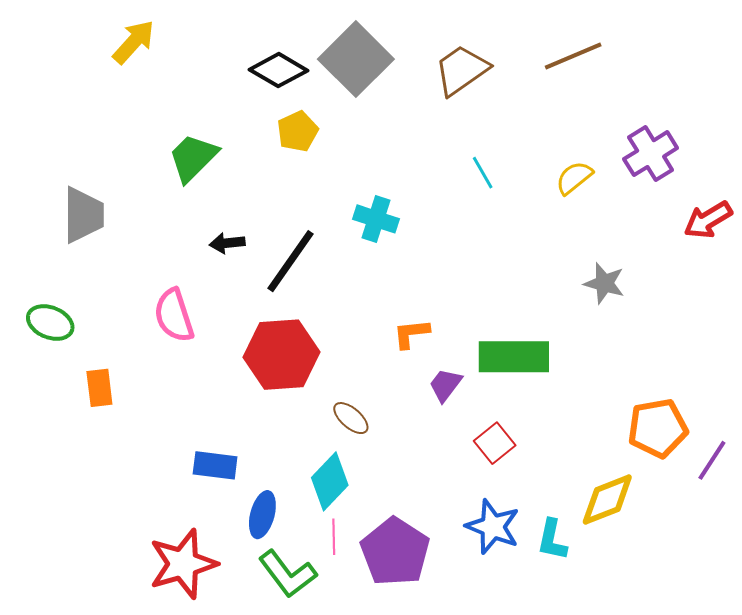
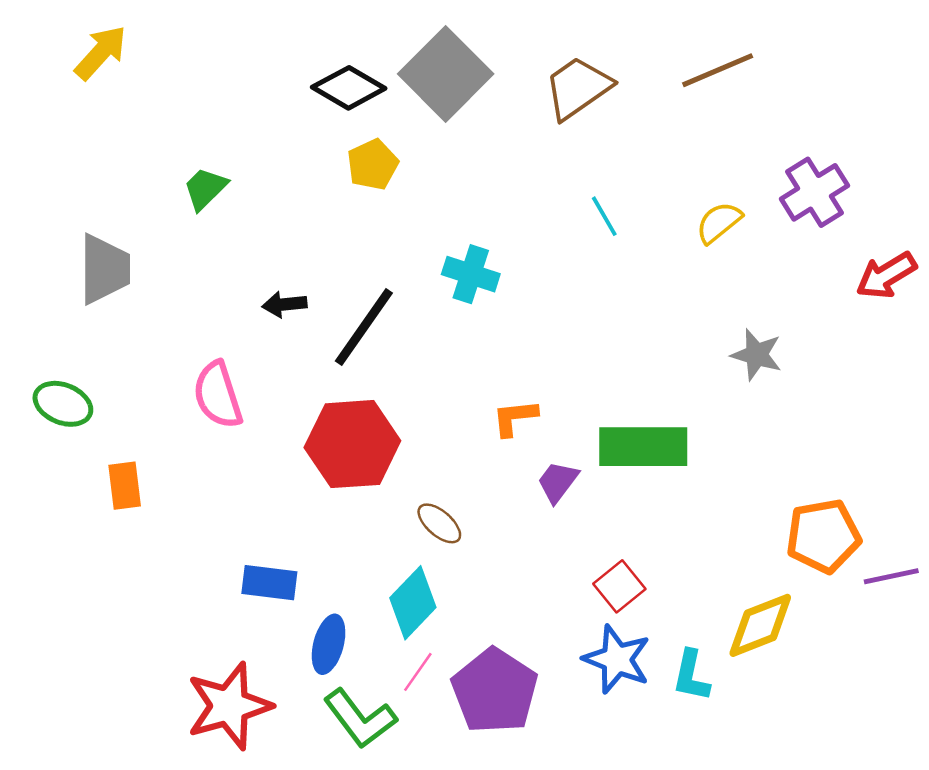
yellow arrow: (134, 42) -> (101, 53), moved
green trapezoid: (193, 158) -> (205, 189), moved, size x0.7
red square: (495, 443) -> (619, 586), moved
purple line: (712, 460) -> (891, 576), turned 45
pink line: (334, 537) -> (418, 672), turned 36

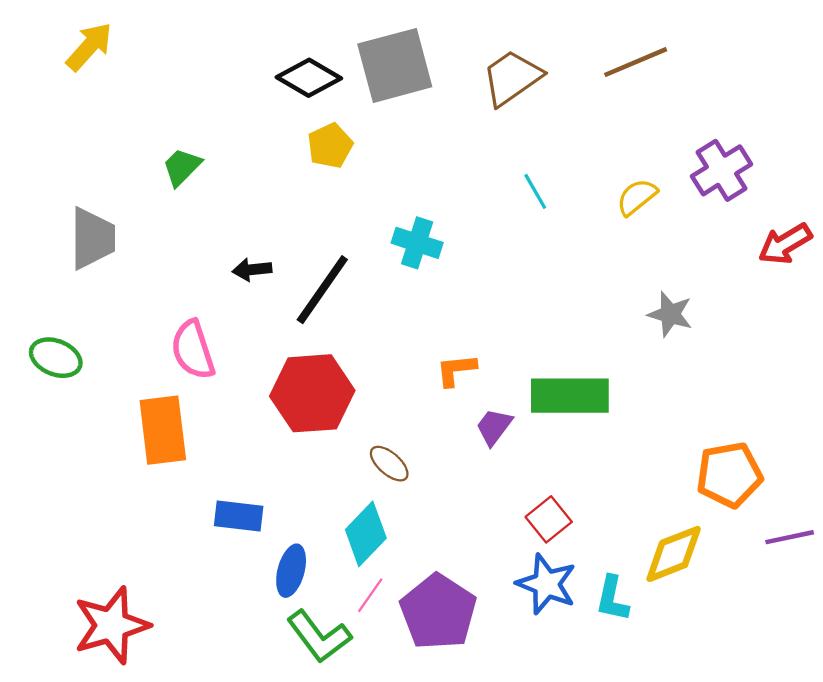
gray square: (446, 74) -> (395, 65), turned 30
orange rectangle: (125, 486) -> (163, 430), moved, size x1.6
purple line: (891, 576) -> (790, 537), moved
red star: (229, 706) -> (112, 625), moved

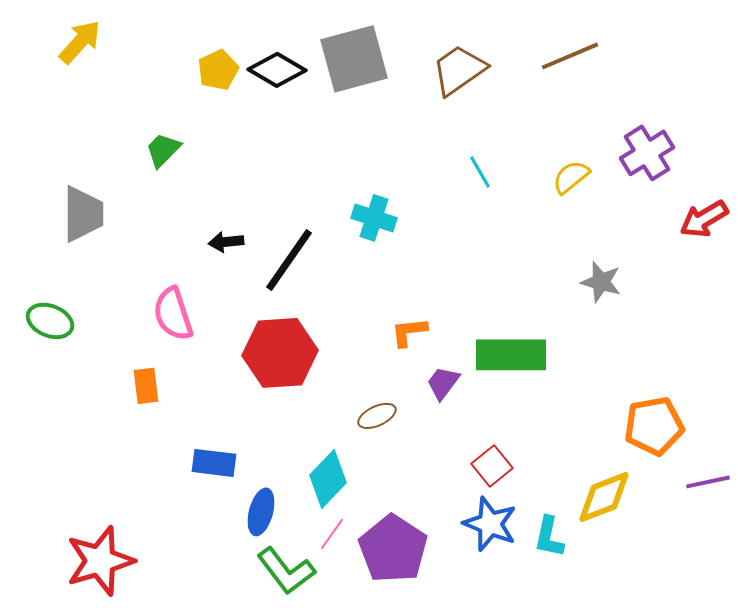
yellow pentagon: (330, 146) -> (218, 70), moved
orange rectangle: (163, 430) -> (146, 386), size x0.6
brown ellipse: (389, 464) -> (377, 416), moved, turned -66

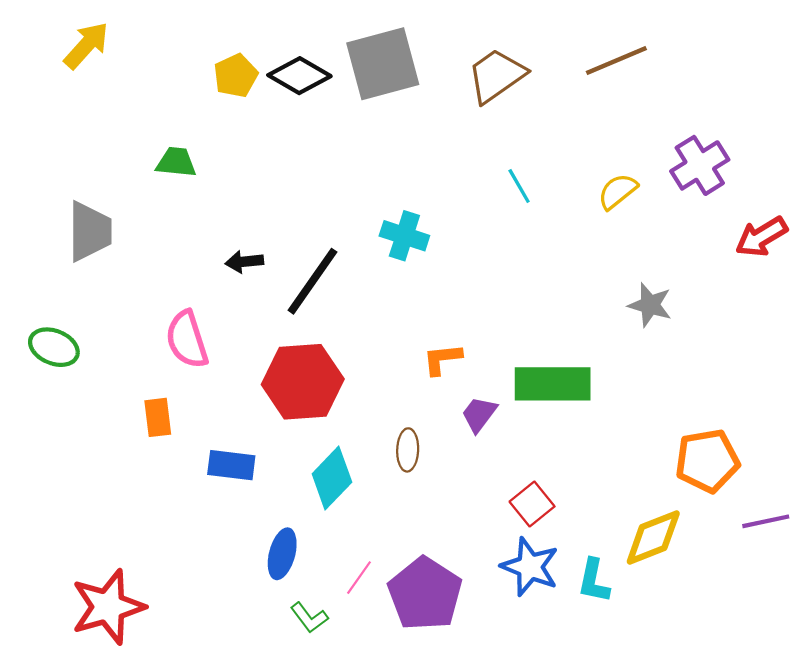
green trapezoid: (163, 150) -> (176, 162), turned 51
brown ellipse: (377, 416) -> (408, 450), turned -63
blue rectangle: (214, 463) -> (231, 465), moved
cyan diamond: (328, 479) -> (332, 478), moved
green L-shape: (286, 571) -> (309, 618), size x0.6

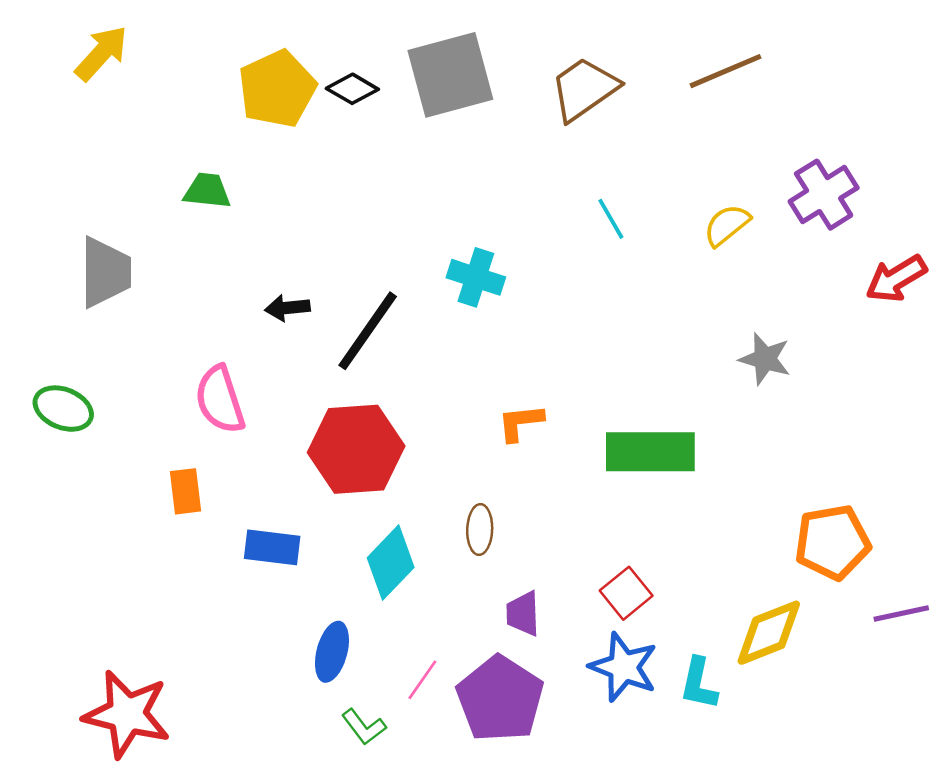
yellow pentagon: (236, 76) -> (277, 89), size x1.5
black diamond: (299, 76) -> (352, 89), size x0.7
purple trapezoid: (479, 414) -> (523, 614), moved, turned -39
red star: (108, 607) -> (127, 714), turned 30

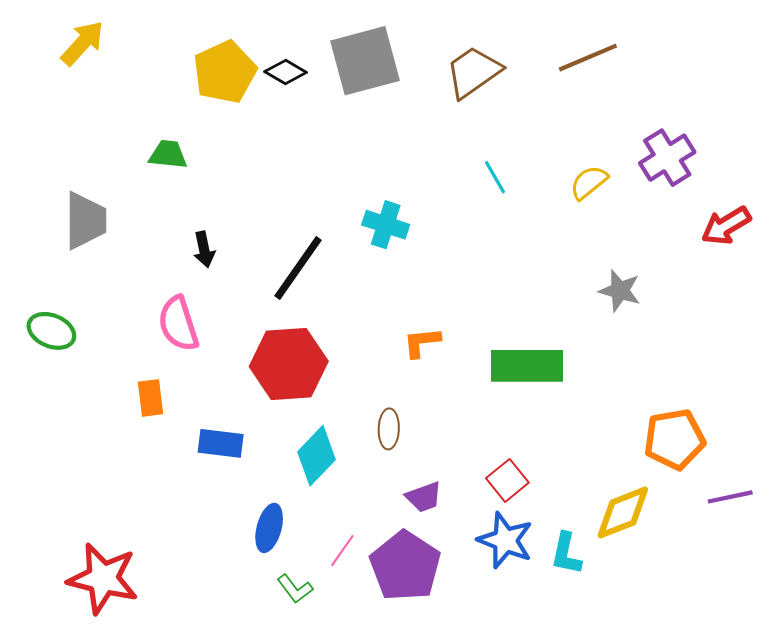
black arrow: (287, 308) -> (204, 249), moved, turned -96
purple trapezoid: (523, 614) -> (424, 497), turned -108

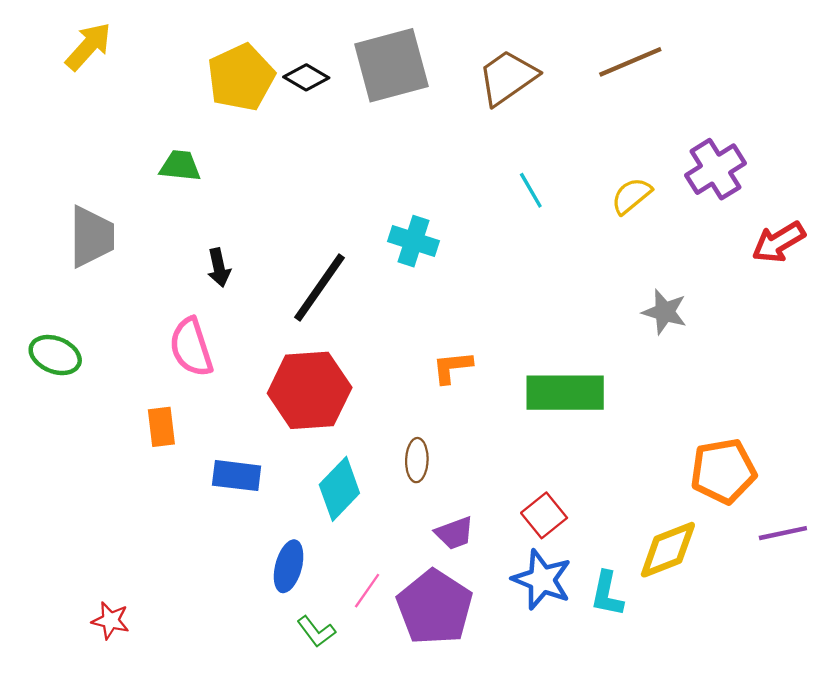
red star: (103, 578) -> (110, 620), size x0.5

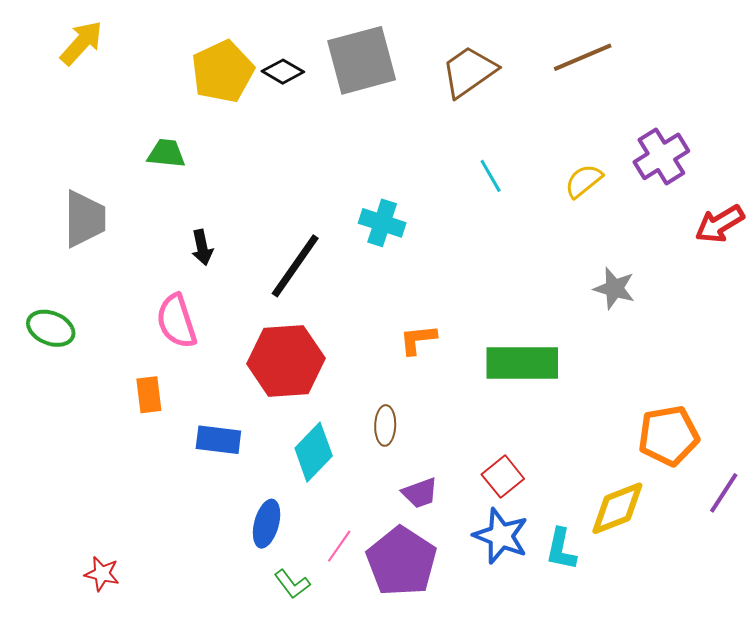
purple line: (783, 533) -> (724, 493), turned -45

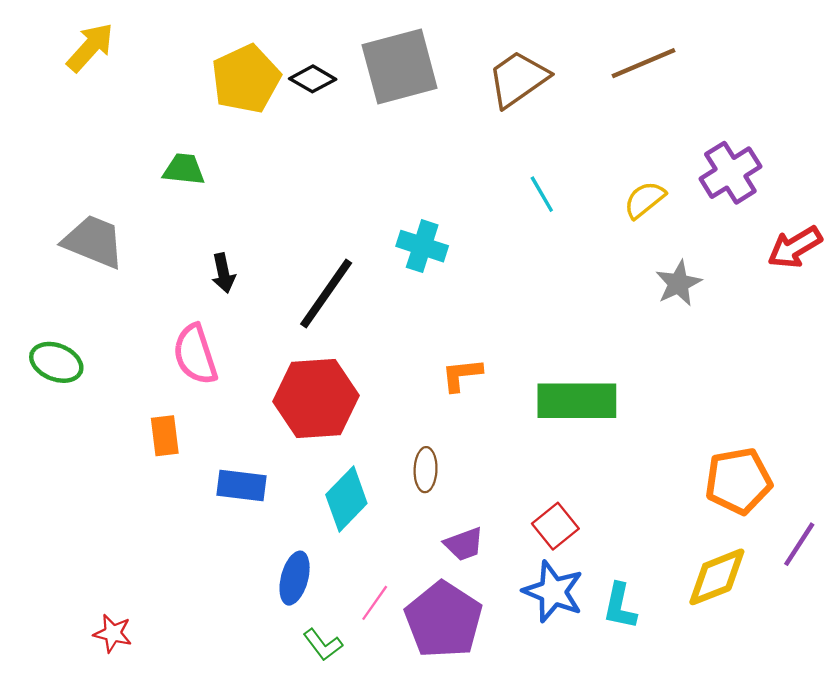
gray trapezoid: (84, 219) -> (94, 242), turned -68
gray star: (614, 288) -> (678, 283), moved, turned 30
yellow diamond: (617, 508) -> (717, 577), moved

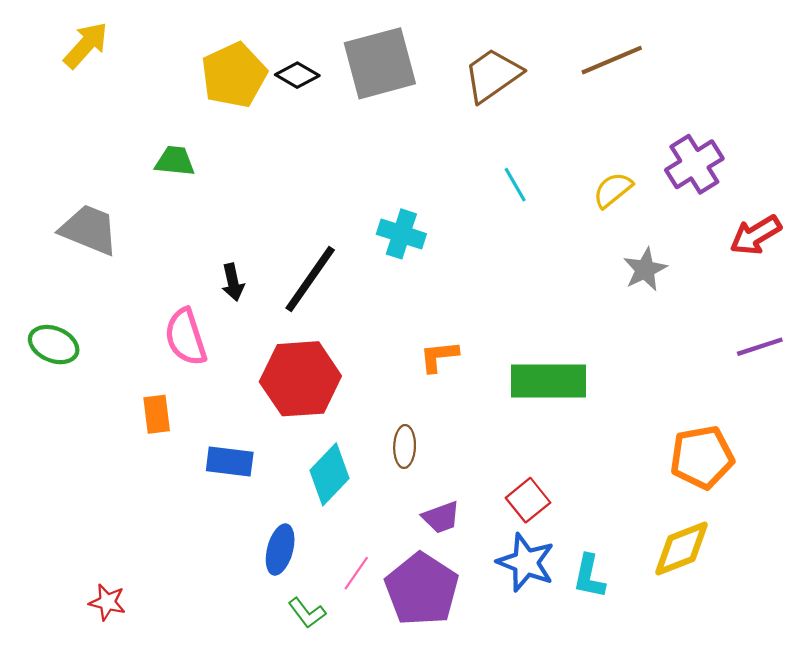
black arrow: (223, 273) -> (233, 282), moved
purple line: (799, 544) -> (760, 347), moved, turned 39

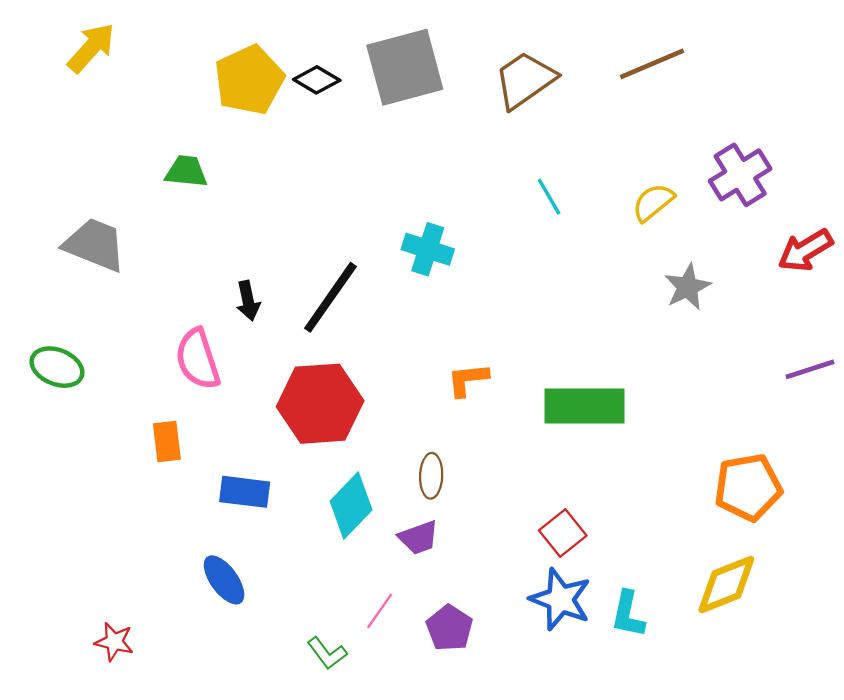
purple trapezoid: (441, 517) -> (419, 538), moved
blue ellipse: (280, 550) -> (224, 580), moved, turned -51
purple pentagon: (422, 589) -> (449, 628), size x0.6

